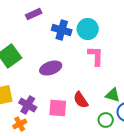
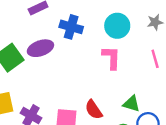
cyan circle: (88, 29) -> (117, 26), moved
purple ellipse: (51, 68) -> (40, 48), moved

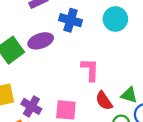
pink L-shape: (111, 58) -> (90, 70), moved
red semicircle: (94, 110) -> (104, 101), moved

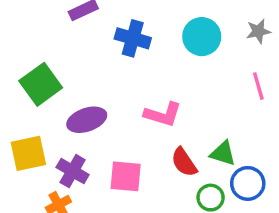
purple ellipse: (41, 41) -> (87, 120), moved
pink L-shape: (90, 70) -> (163, 114), turned 105

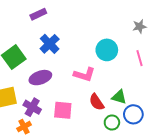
cyan circle: (202, 37) -> (107, 50), moved
blue cross: (133, 38) -> (50, 44), moved, turned 30

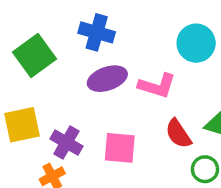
blue cross: (50, 44) -> (97, 32), turned -30
purple ellipse: (40, 78) -> (107, 79), moved

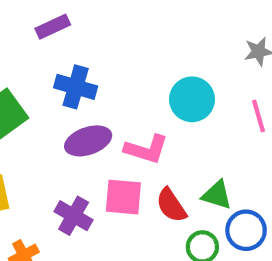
purple cross: (66, 143) -> (74, 216), moved
pink square: (120, 148) -> (123, 197), moved

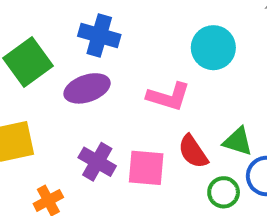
purple ellipse: (88, 141) -> (87, 88), moved
pink square: (123, 197) -> (146, 168), moved

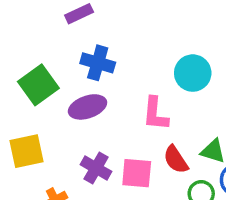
pink L-shape: (169, 97) -> (155, 114), turned 78

